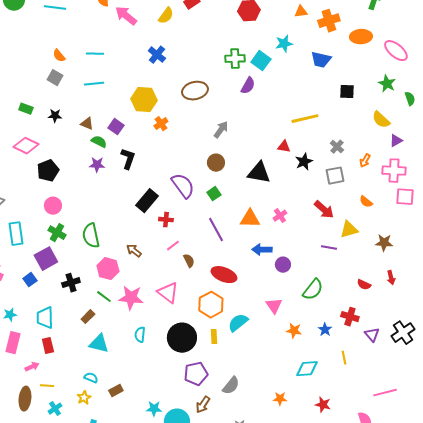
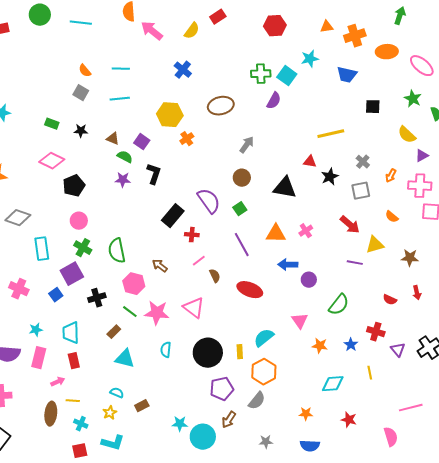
orange hexagon: (211, 305) -> (264, 372), moved
cyan cross: (55, 409) -> (81, 424), turned -32

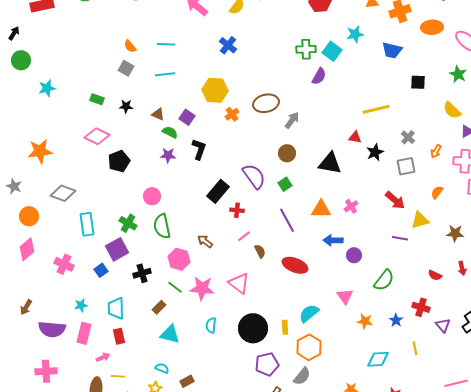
brown ellipse: (221, 106) -> (266, 103), moved
orange semicircle: (392, 217) -> (437, 192), turned 88
pink circle: (79, 221) -> (152, 196), moved

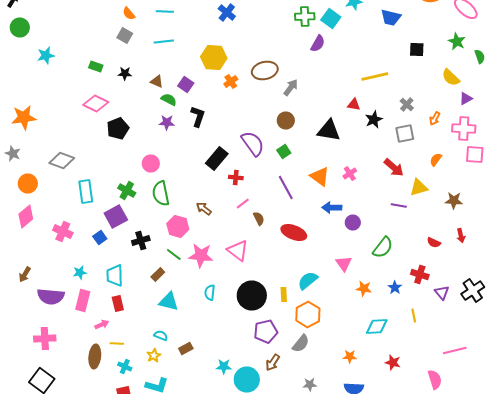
orange star: (40, 151) -> (24, 118), moved
orange triangle: (321, 209) -> (320, 176), turned 35

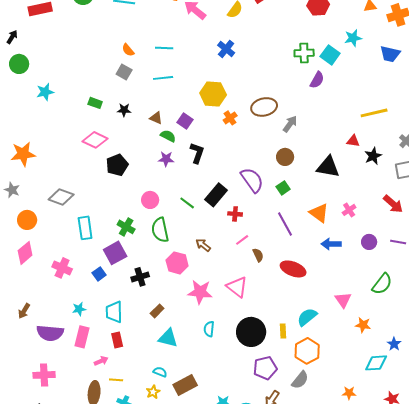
purple circle: (353, 222) -> (369, 242), moved
green line: (174, 254) -> (187, 203), moved
blue star: (395, 288) -> (394, 344), moved
brown rectangle: (186, 348) -> (185, 385), size x1.6

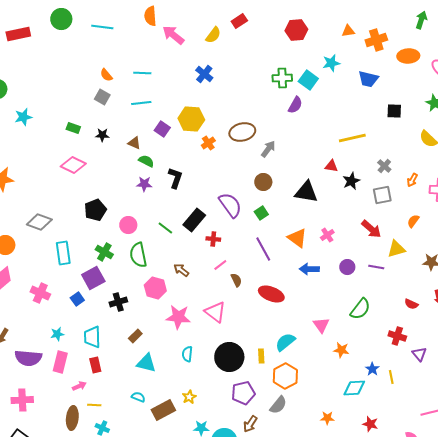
purple square: (185, 121) -> (162, 129), moved
black pentagon: (117, 165) -> (95, 210), moved
yellow star: (153, 392) -> (189, 397), moved

